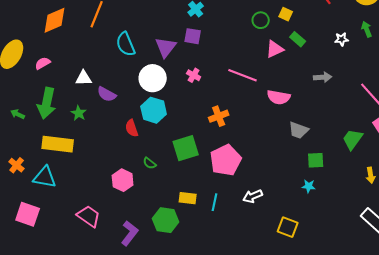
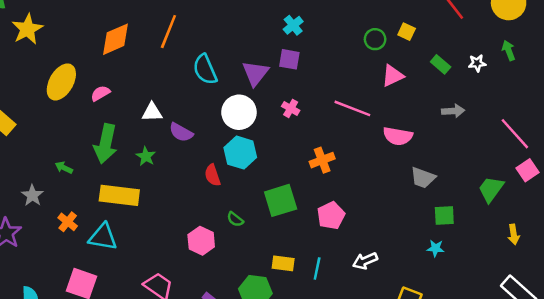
green rectangle: (298, 39) -> (441, 64), moved
green arrow: (18, 114) -> (64, 168), moved
pink pentagon: (226, 160) -> (331, 216), size x0.7

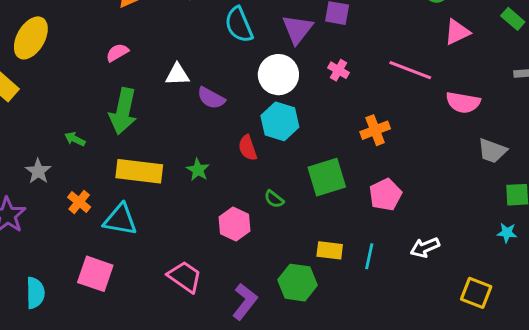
yellow ellipse: (61, 82) -> (31, 38), moved
green star: (146, 156) -> (198, 170), moved

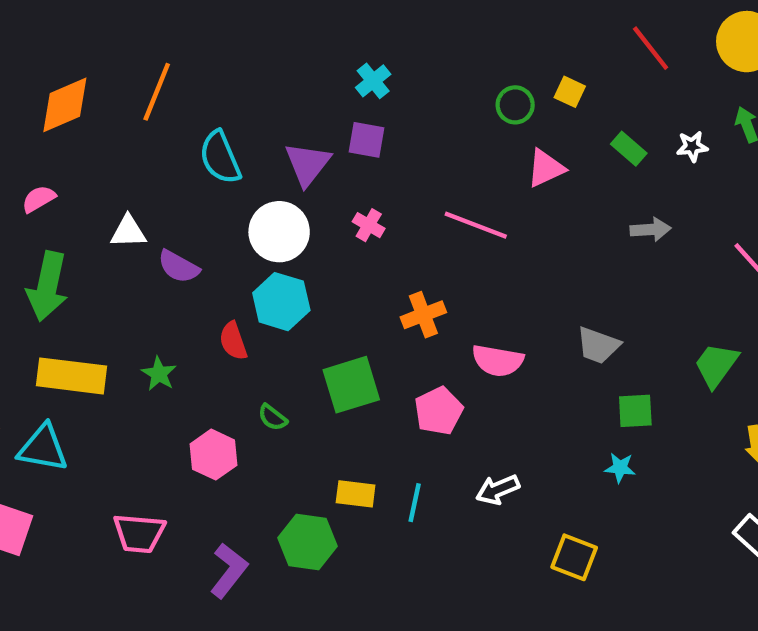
pink semicircle: (463, 102) -> (498, 361), moved
pink trapezoid: (185, 277) -> (139, 533), turned 150

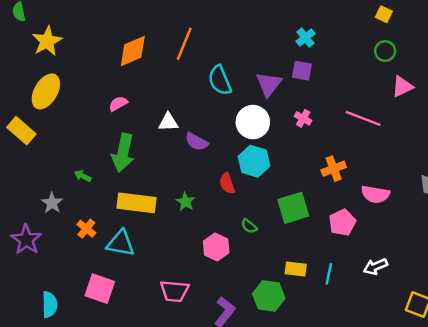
yellow square: (570, 92) -> (384, 14), moved

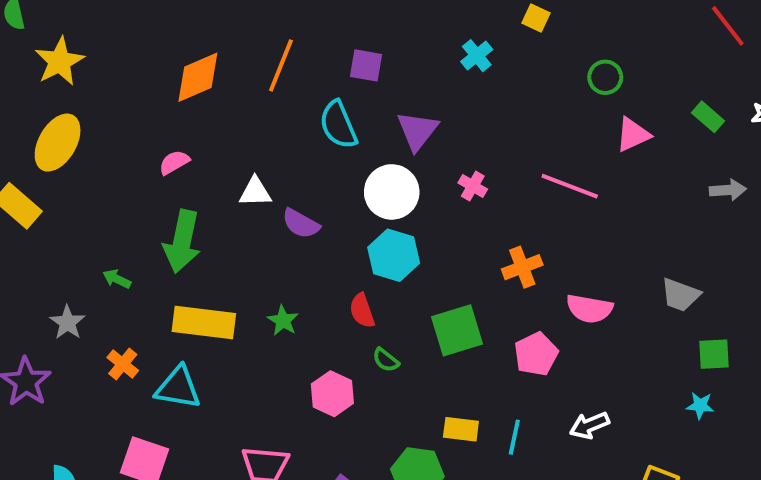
yellow square: (384, 14) -> (536, 18), moved
purple square: (302, 71) -> (366, 65), moved
red semicircle: (227, 183) -> (362, 311), moved

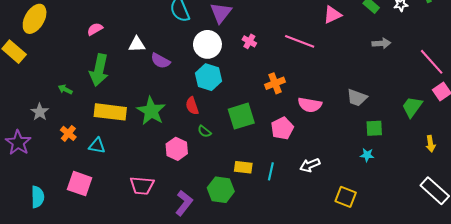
green star: (283, 320) -> (151, 111), size x1.8
cyan triangle: (178, 388) -> (97, 146), size x0.7

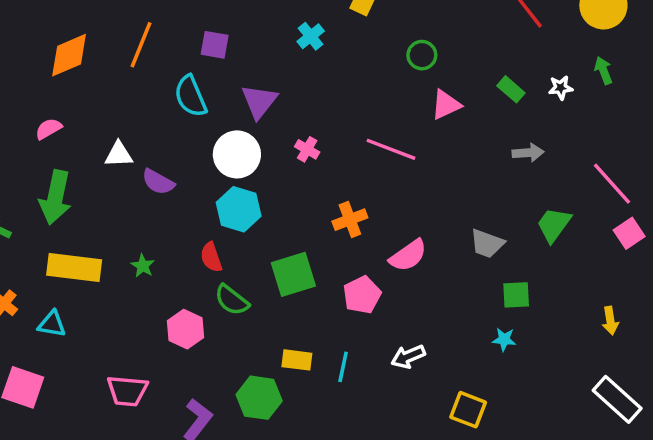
pink semicircle: (310, 105) -> (408, 256), turned -45
green trapezoid: (412, 107) -> (554, 225), moved
green star: (151, 111) -> (143, 266), size x0.5
green semicircle: (204, 131) -> (232, 300), size x1.5

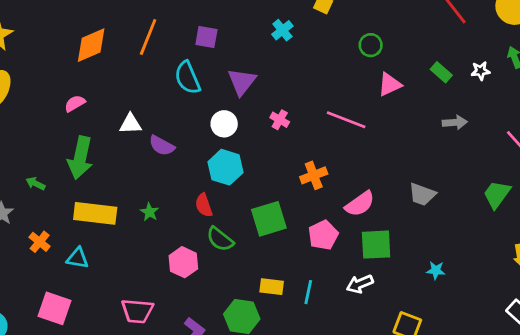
white circle: (237, 154) -> (224, 124), size x0.7
green trapezoid: (554, 225) -> (497, 194), moved
green square: (516, 295) -> (376, 245), moved, size x1.4

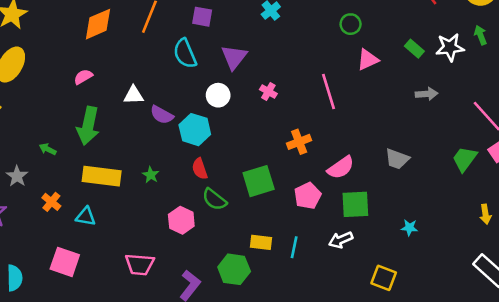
white star: (481, 71) -> (450, 47), size x1.6
pink line: (346, 120) -> (328, 92), turned 52
cyan hexagon: (225, 167) -> (195, 130), moved

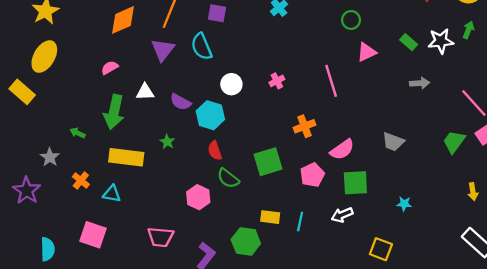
green arrow: (481, 35) -> (468, 30), turned 42
purple triangle: (234, 57) -> (163, 50), moved
pink cross: (268, 92) -> (277, 81), turned 32
white triangle: (133, 95) -> (145, 92), moved
green star: (151, 175) -> (167, 142), moved

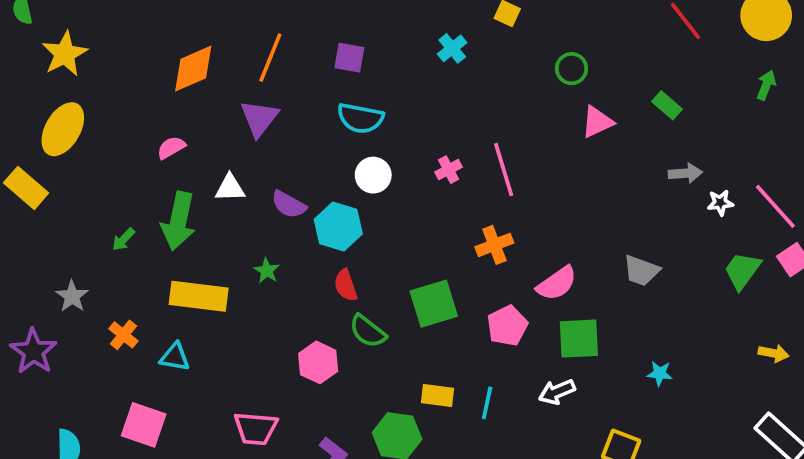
white star: (441, 41) -> (720, 203), moved, size x0.6
cyan semicircle: (202, 47) -> (360, 118), moved, turned -56
pink line: (331, 81) -> (504, 170), moved
green arrow: (78, 133) -> (123, 239), moved, turned -72
yellow arrow: (473, 192) -> (774, 353), turned -70

